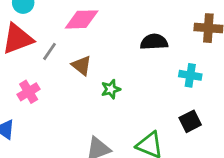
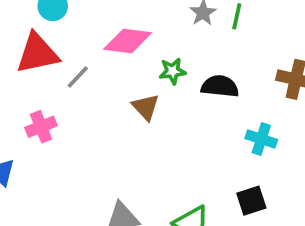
brown triangle: (82, 65) -> (146, 107), moved
green star: (111, 89) -> (173, 71), moved

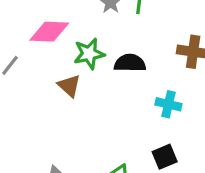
green star: (173, 71) -> (89, 54), size x1.4

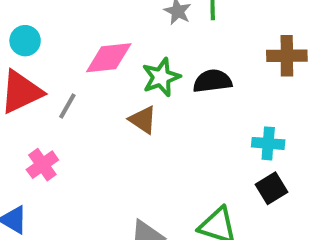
cyan cross: (168, 104) -> (268, 143), moved

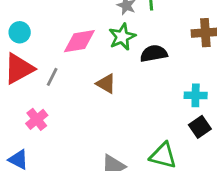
green star: (161, 77) -> (122, 37), moved

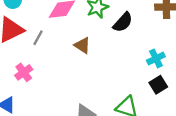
black semicircle: (154, 53) -> (123, 22), turned 140
cyan cross: (196, 95) -> (156, 58), turned -30

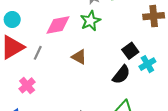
black semicircle: (123, 22) -> (121, 75), moved
black square: (158, 85) -> (130, 51), moved

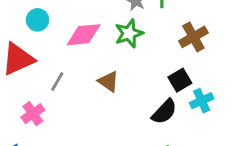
brown cross: (154, 16) -> (193, 37), moved, turned -30
cyan circle: (12, 19) -> (38, 20), moved
gray line: (38, 53) -> (57, 82), moved

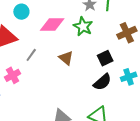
green star: (129, 33) -> (83, 26), turned -30
black square: (180, 80) -> (105, 58), moved

